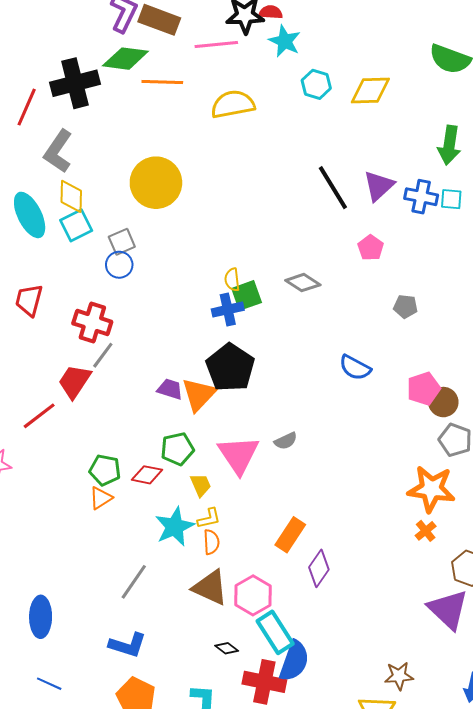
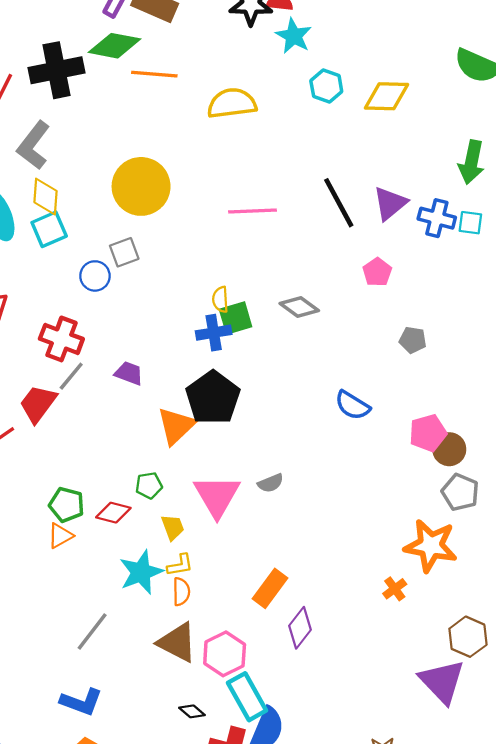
pink line: (216, 45) -> (253, 211), moved
gray square: (122, 242) -> (124, 252), moved
purple trapezoid: (170, 389) -> (129, 373), moved
green pentagon: (177, 449) -> (149, 485), size x0.7
orange cross: (426, 531) -> (395, 589), moved

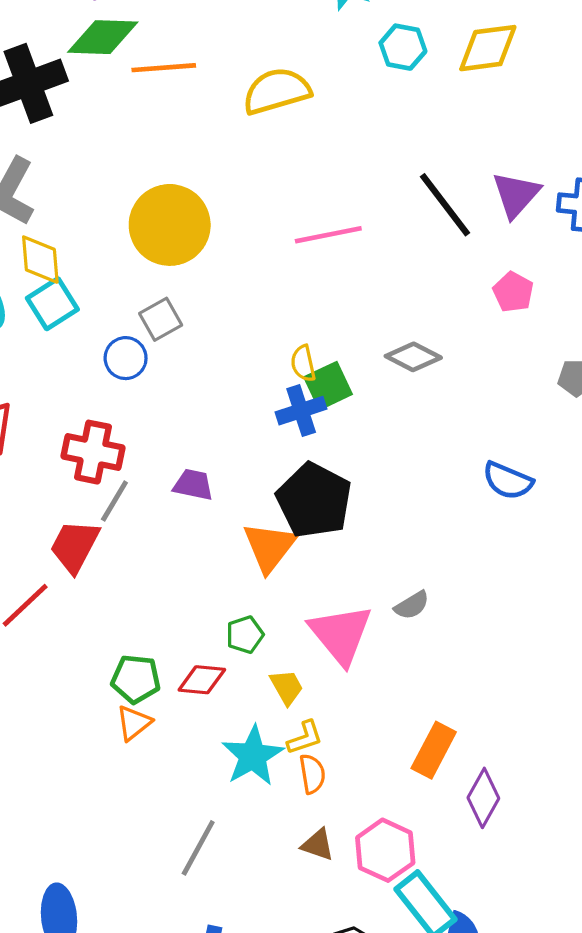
brown triangle: (177, 642) -> (318, 845), size x0.6

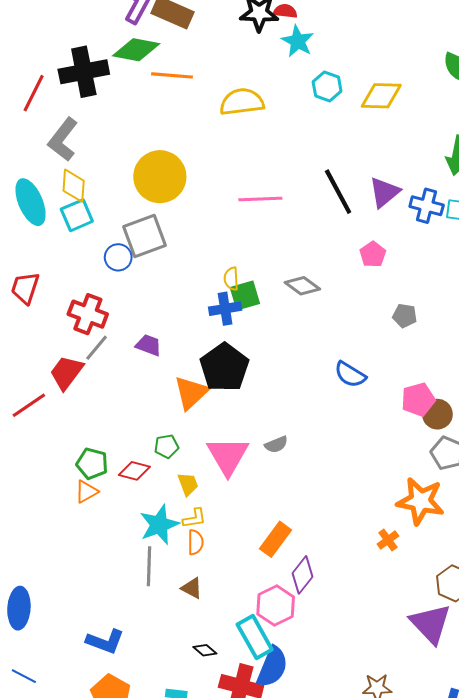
gray square: (161, 319) -> (145, 236), size x1.6
gray line: (198, 848) -> (149, 566), moved, turned -36
pink hexagon: (385, 850) -> (276, 605), moved

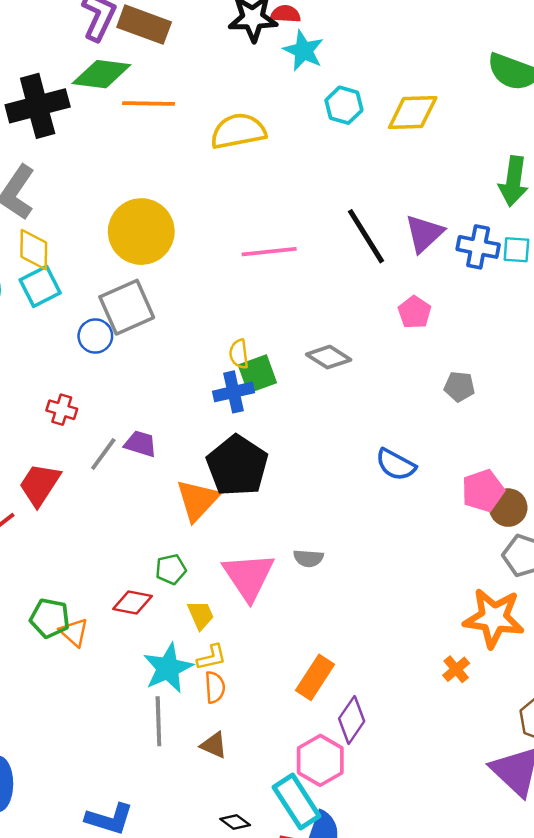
red cross: (88, 314) -> (62, 410), size x0.6
gray line: (97, 348) -> (103, 454), moved
gray semicircle: (276, 444) -> (308, 558), turned 30
green pentagon: (92, 464) -> (50, 618), moved
orange triangle: (86, 492) -> (74, 632), turned -45

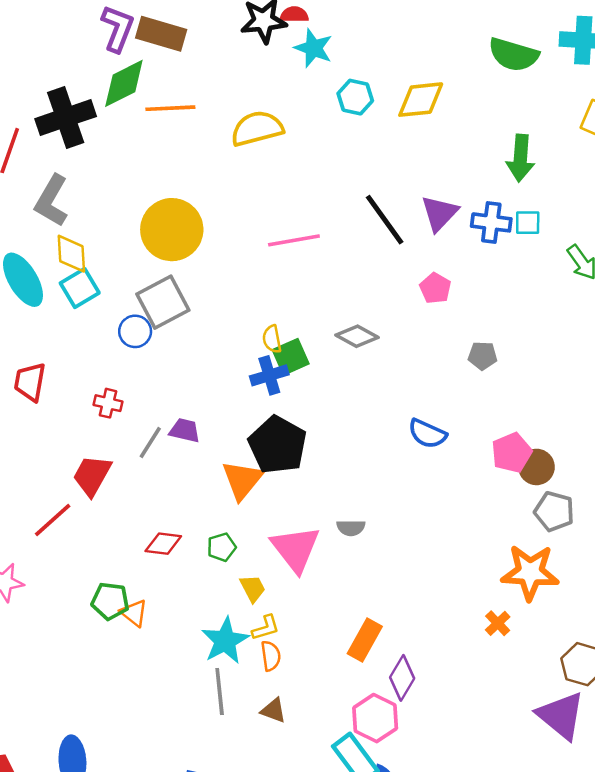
green diamond: (101, 74) -> (124, 83), turned -30
red diamond: (132, 603) -> (163, 544), moved

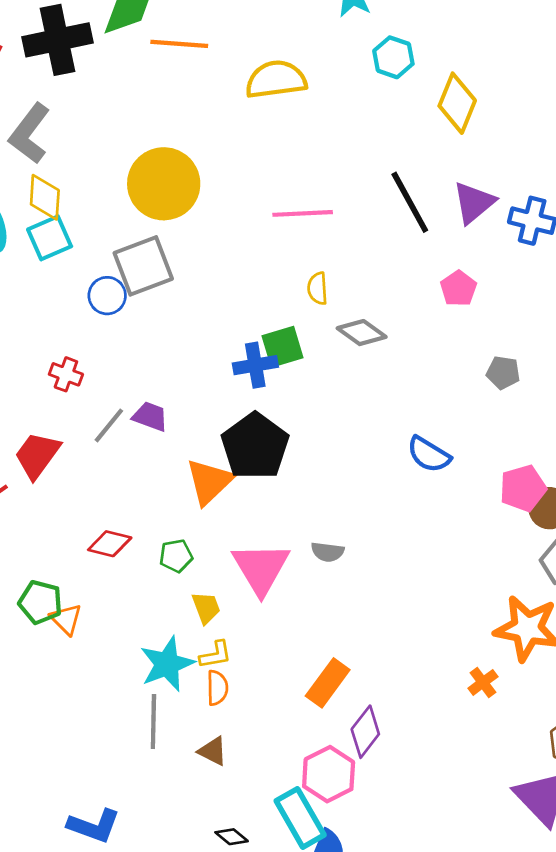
yellow diamond: (421, 100) -> (457, 103), moved, turned -69
yellow semicircle: (272, 339) -> (318, 288), moved

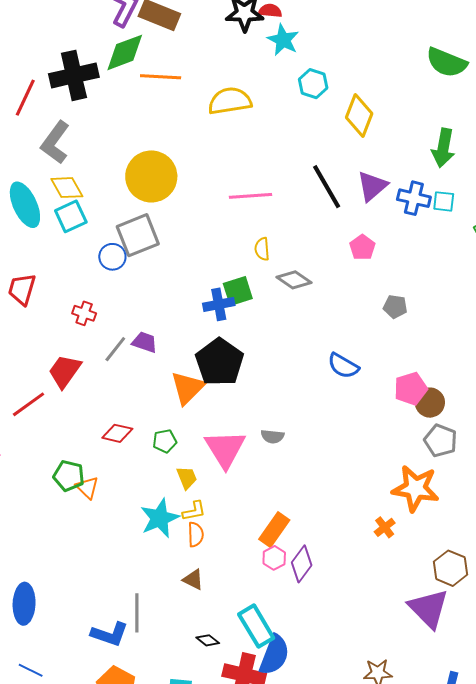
yellow diamond: (45, 197) -> (67, 188), turned -32
gray line: (153, 722) -> (137, 613), moved
pink hexagon: (329, 774) -> (274, 558), moved, size x0.6

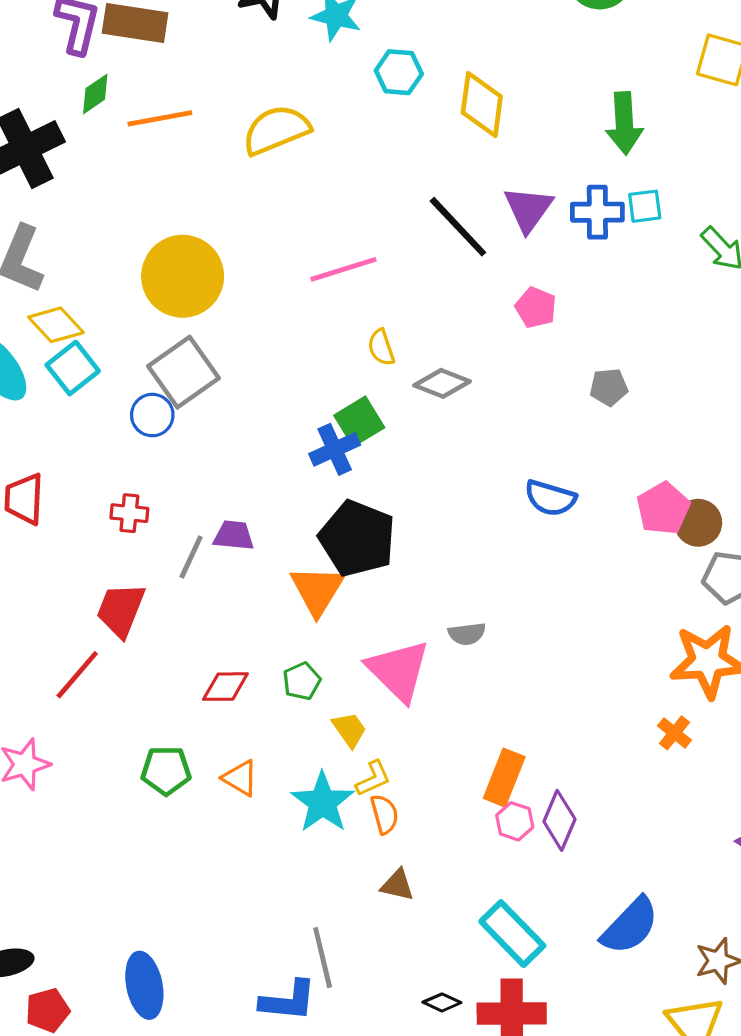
green diamond: (125, 52) -> (95, 94), size x0.6
orange triangle: (87, 488) -> (240, 778), moved
black diamond: (208, 640) -> (442, 1002), moved
blue semicircle: (274, 655) -> (630, 926), moved, turned 36

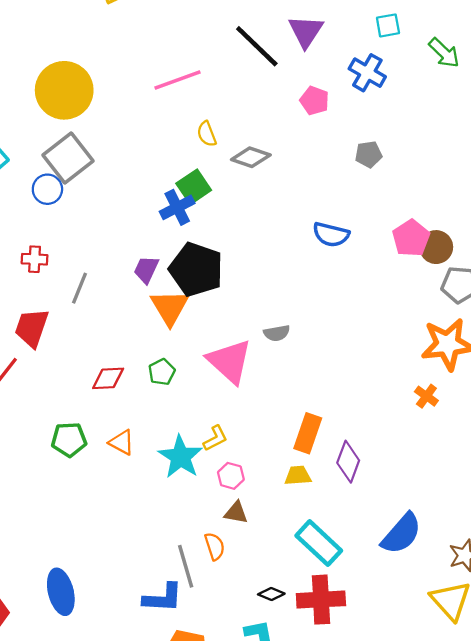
blue cross: (597, 212) -> (367, 73), moved, turned 33
purple trapezoid: (234, 535) -> (146, 270), moved, turned -68
yellow trapezoid: (349, 729) -> (298, 476), moved, turned -56
orange semicircle: (384, 814) -> (215, 546), moved
pink hexagon: (515, 821) -> (231, 476), moved

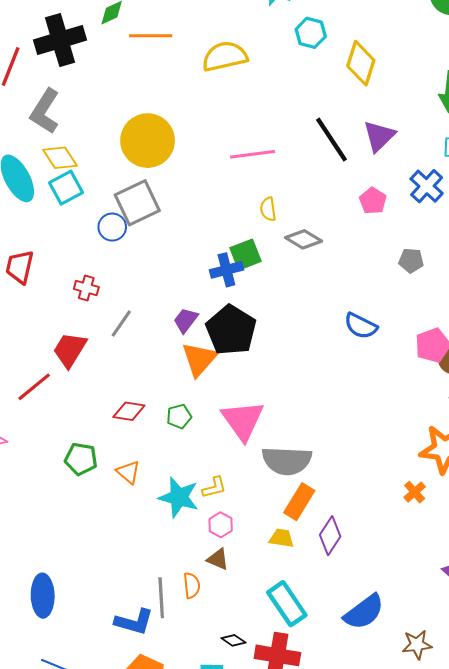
gray semicircle: (277, 333) -> (287, 461), moved, size x2.0
cyan star: (180, 457) -> (179, 497), turned -30

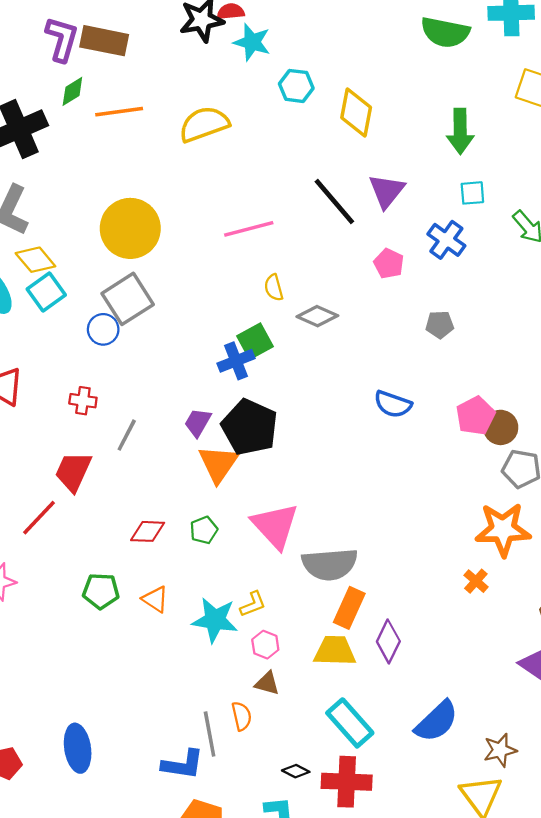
yellow trapezoid: (282, 538) -> (335, 651), size x1.5

